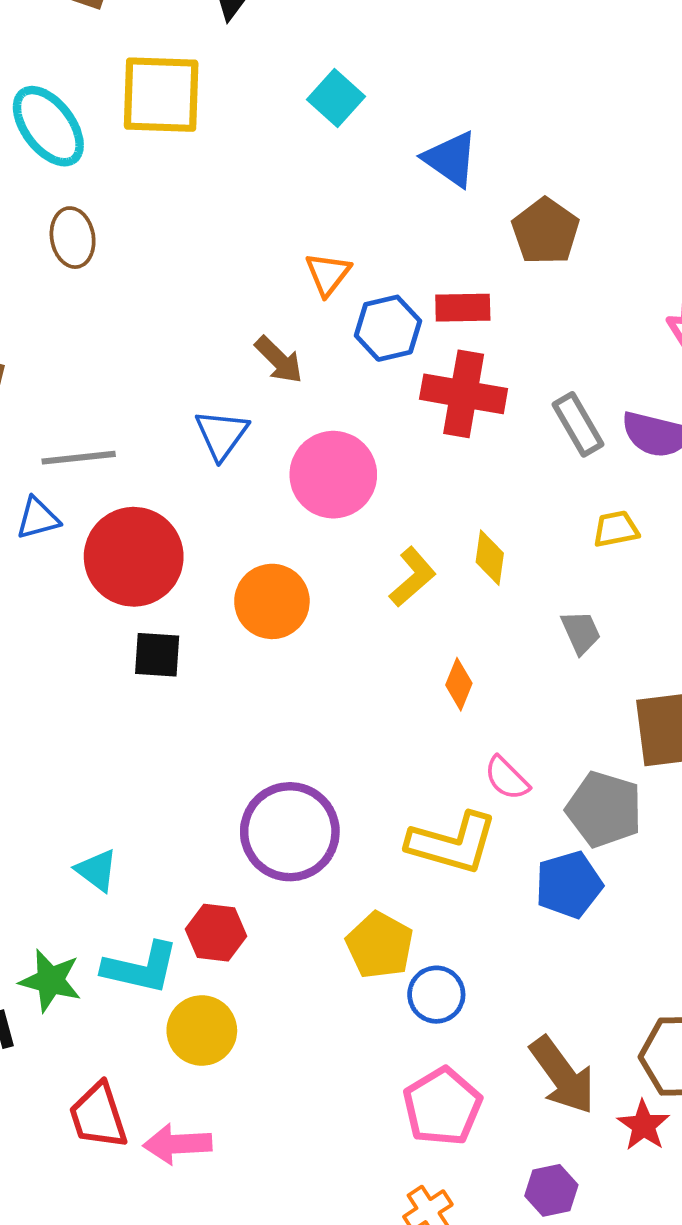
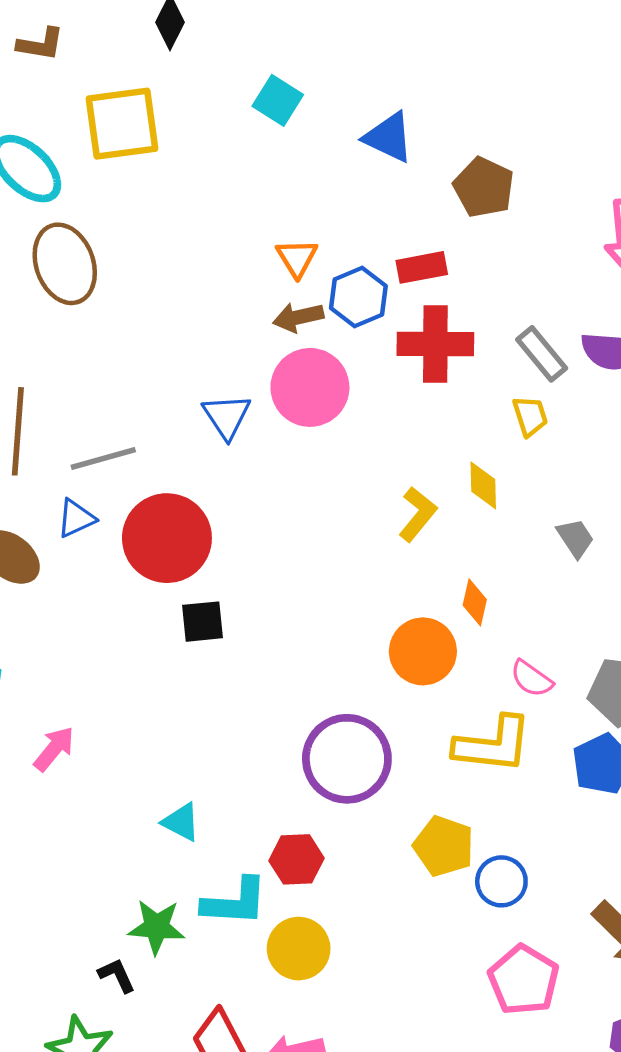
brown ellipse: (73, 238) -> (65, 264), size x1.5
brown arrow: (279, 360) -> (298, 317), moved, turned 132
pink circle: (333, 475) -> (310, 387), moved
yellow trapezoid: (616, 529) -> (530, 416), moved, turned 93
orange circle: (272, 601) -> (423, 651), moved

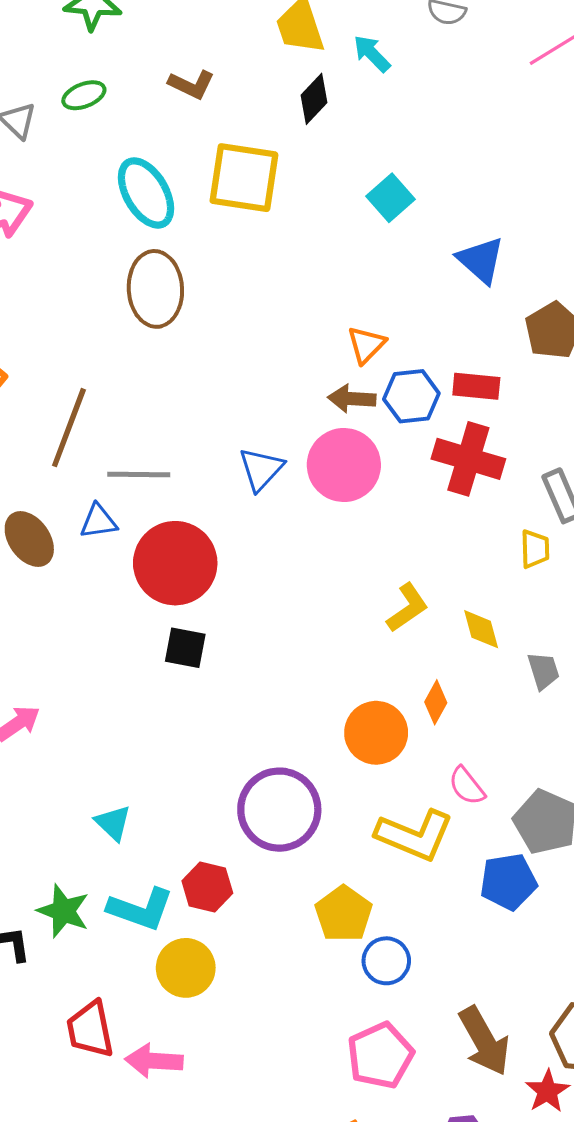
yellow diamond: (483, 485) -> (481, 629), moved, turned -30

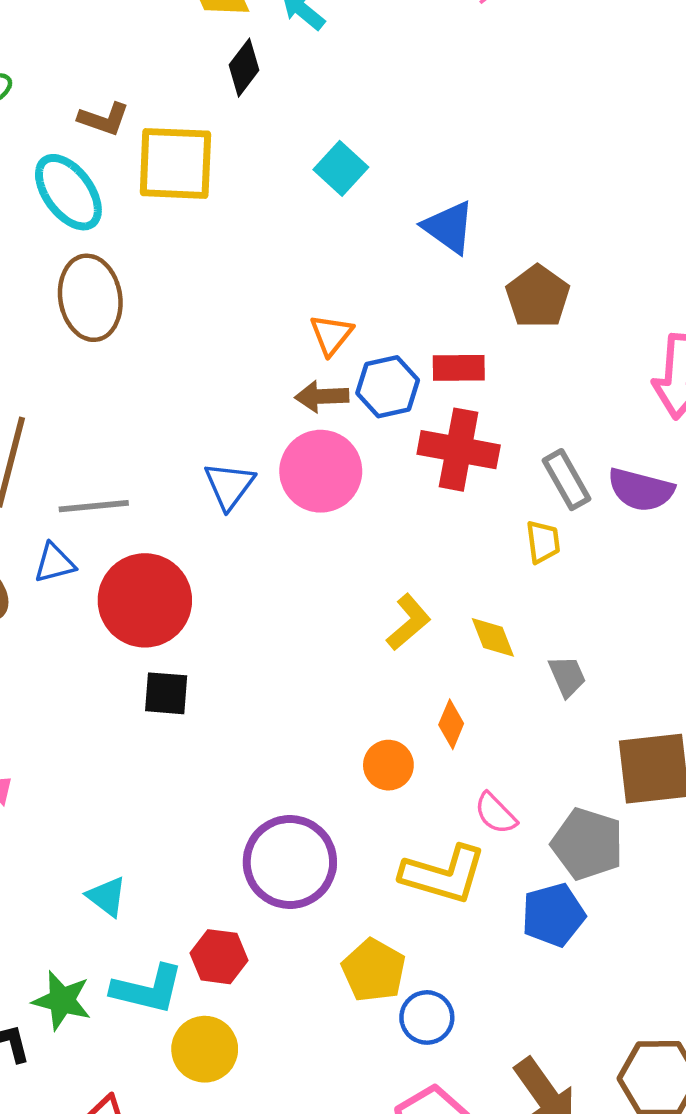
brown L-shape: (192, 85) -> (104, 119), moved
orange circle: (376, 733) -> (388, 765), size x0.7

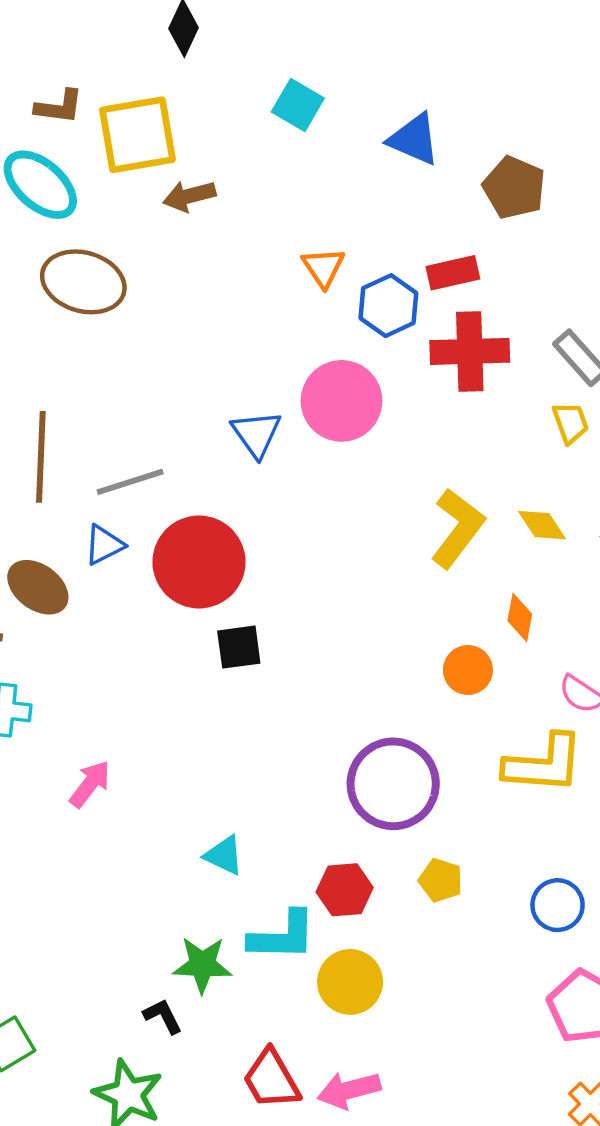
brown ellipse: (90, 298) -> (83, 282), turned -52
brown arrow: (322, 396) -> (189, 196), moved
yellow L-shape: (408, 622) -> (457, 528), size x1.4
yellow pentagon: (374, 970) -> (441, 880), moved, size x0.7

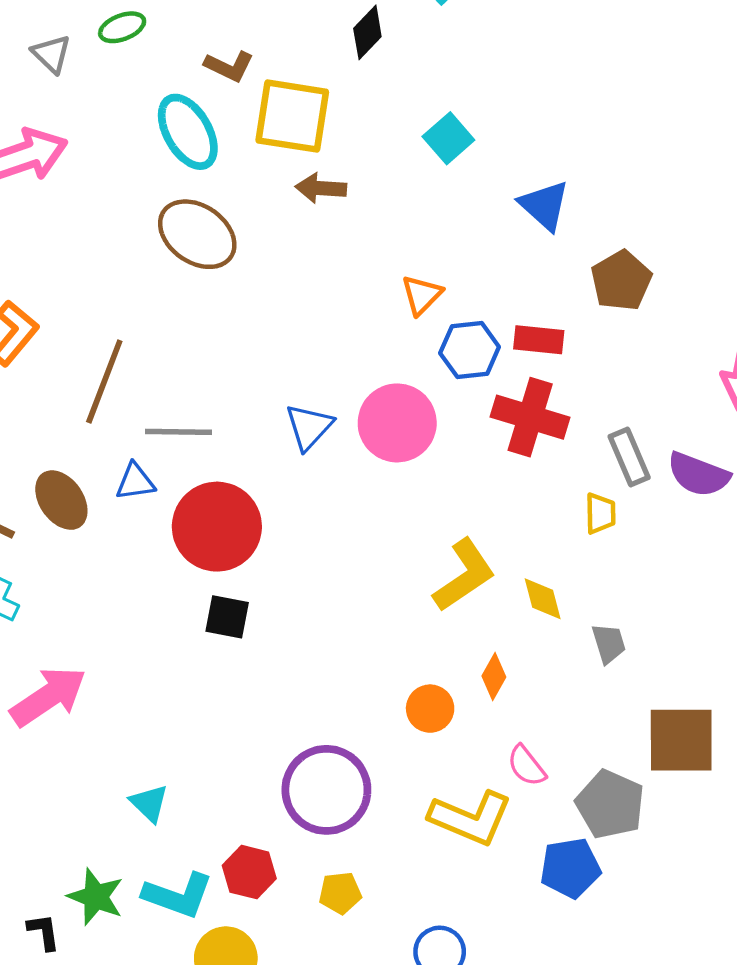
pink arrow: (90, 784) -> (48, 696), size x1.6
yellow pentagon: (441, 880) -> (340, 893), turned 30

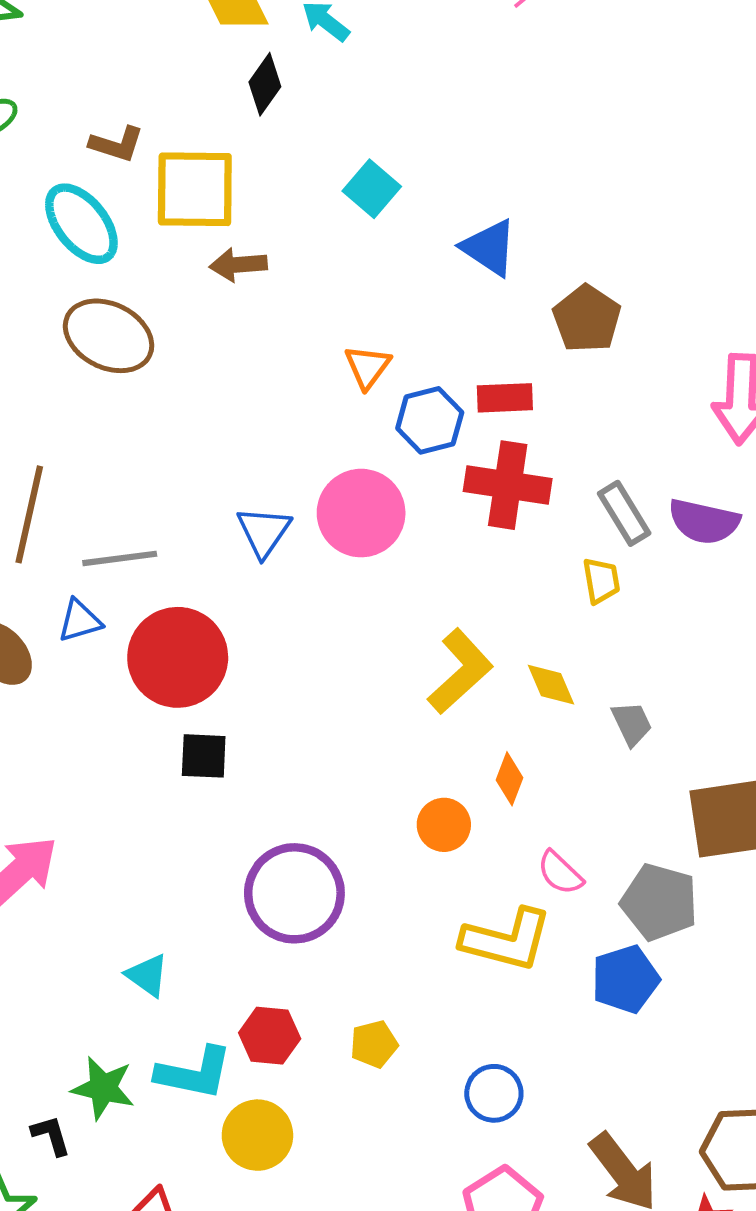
purple circle: (326, 790) -> (294, 893), moved

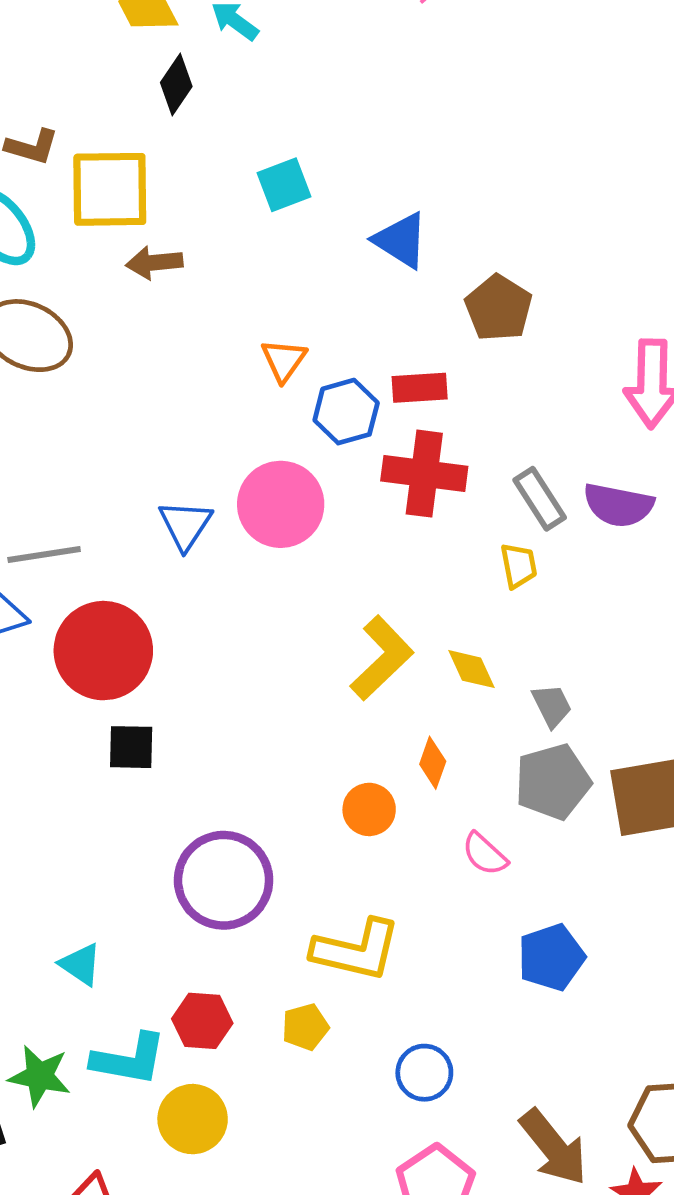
cyan square: (372, 189) -> (284, 185), turned 30
gray pentagon: (659, 902) -> (553, 782), moved, turned -30
yellow L-shape: (507, 940) -> (356, 950), moved

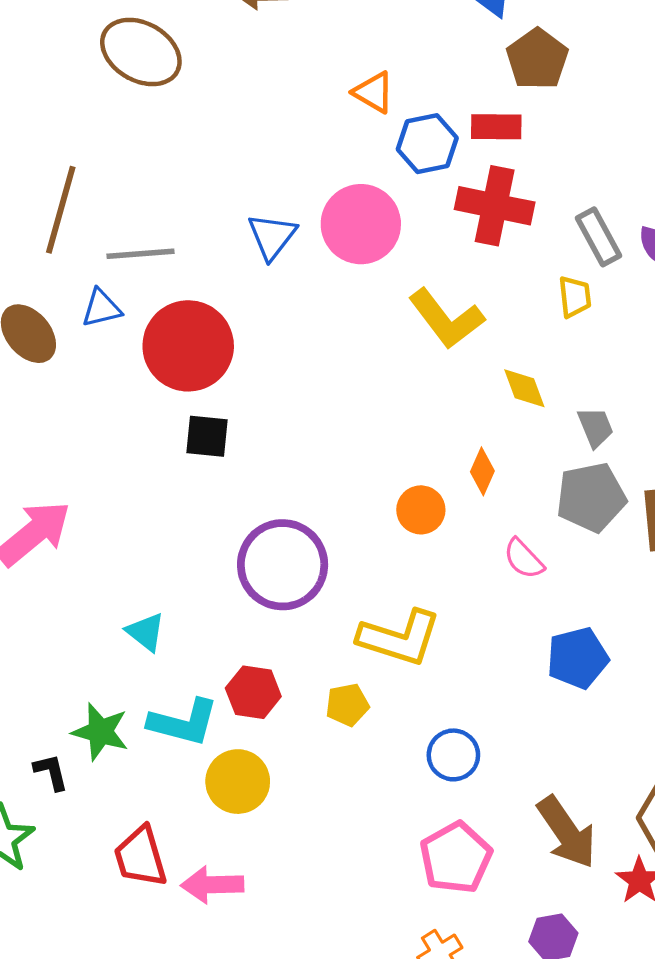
brown pentagon: (499, 308) -> (537, 59), moved
orange triangle: (284, 360) -> (374, 92), turned -39
yellow L-shape: (382, 658) -> (446, 319), moved, turned 92

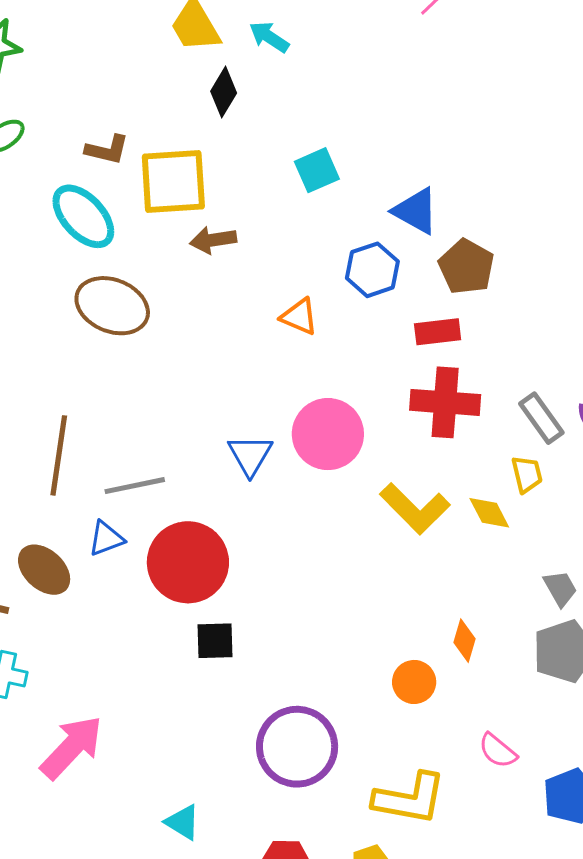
orange triangle: (374, 92) -> (299, 317), moved
blue hexagon: (427, 144) -> (372, 270), moved
yellow diamond: (524, 388) -> (489, 513), moved
pink semicircle: (524, 559) -> (498, 751), moved

